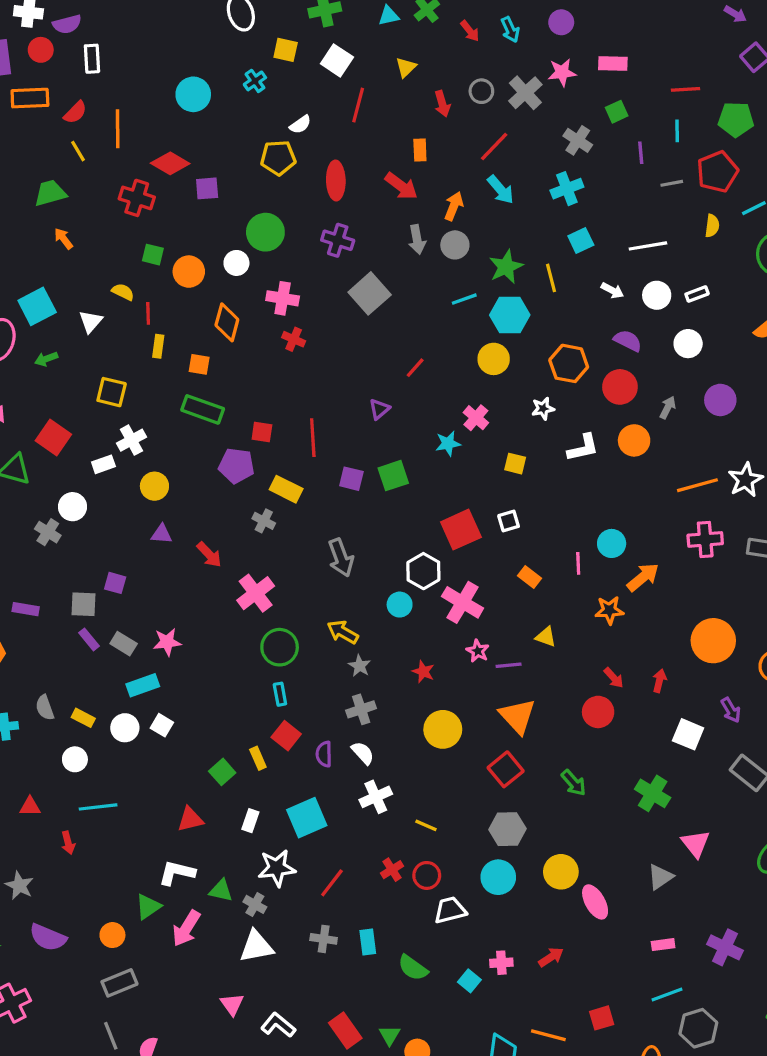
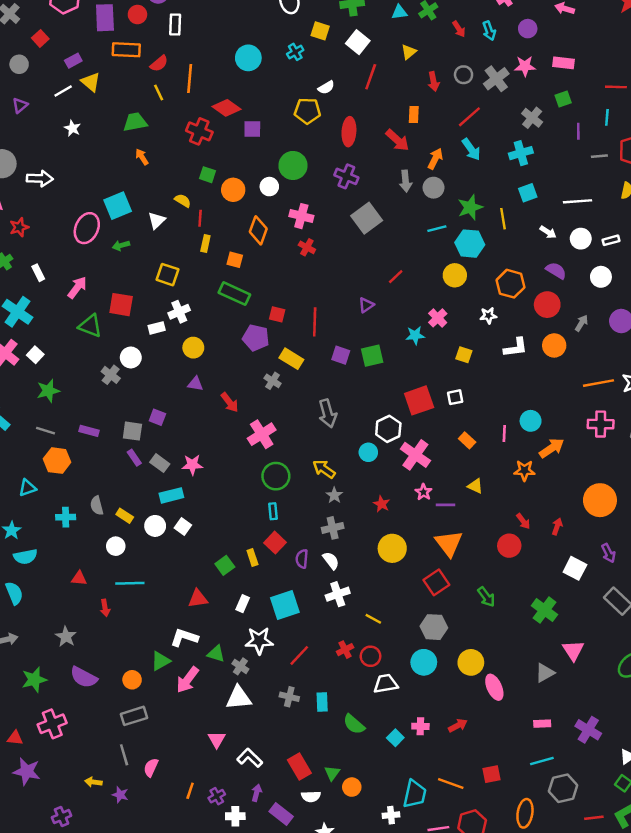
red square: (53, 437) -> (121, 305), turned -30

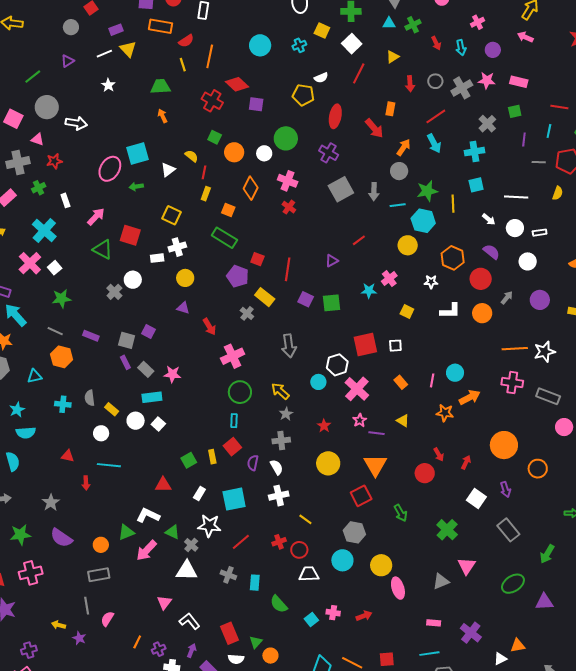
gray arrow: (406, 181) -> (374, 192), moved

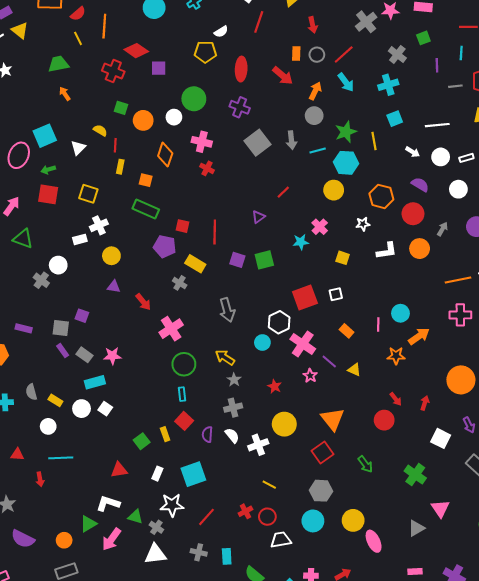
gray circle: (435, 81) -> (317, 55), moved
red square: (130, 235) -> (48, 194), moved
purple line: (377, 433) -> (329, 361), moved, turned 42
white cross: (279, 496) -> (258, 445), moved

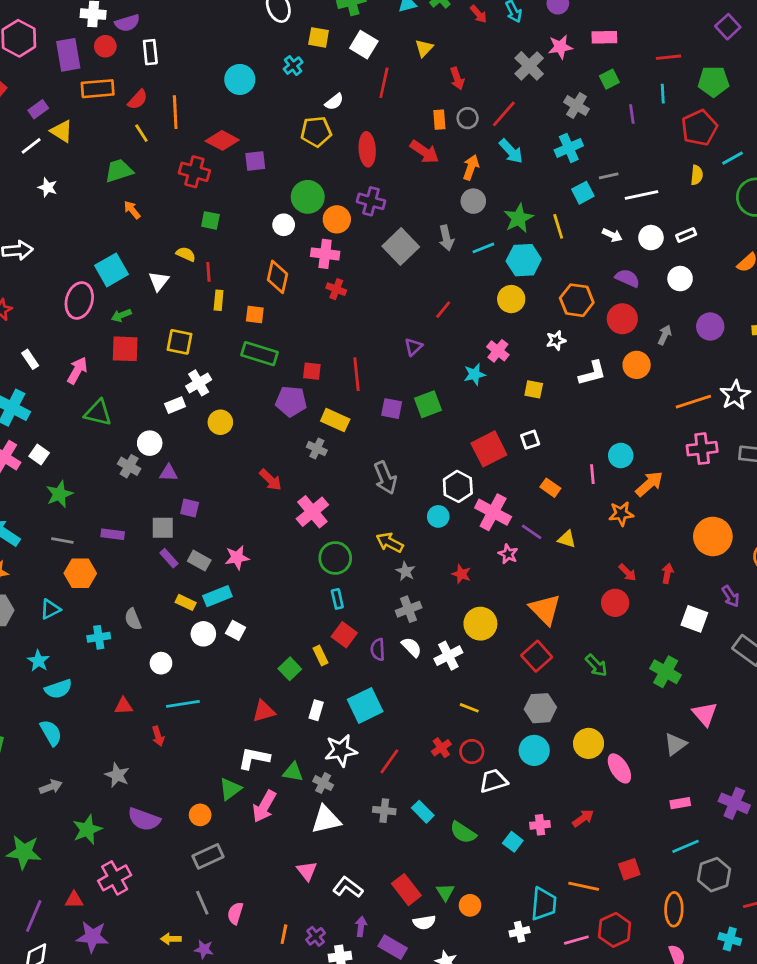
gray line: (455, 86) -> (609, 176), moved
orange circle: (143, 120) -> (337, 219), moved
purple triangle: (114, 287) -> (168, 473), moved
yellow rectangle: (55, 400) -> (186, 602), moved
cyan rectangle: (227, 556) -> (423, 812), turned -35

